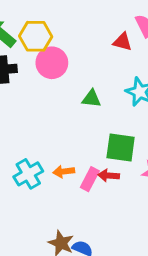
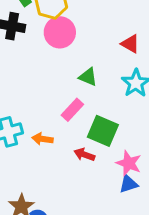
red triangle: (122, 42) -> (130, 44), moved
pink rectangle: (90, 179) -> (72, 110), moved

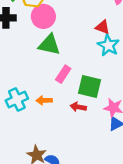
red triangle: (130, 44) -> (103, 27), moved
green triangle: (88, 77) -> (49, 45), moved, size x1.5

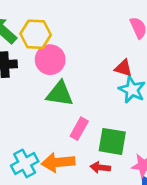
orange arrow: (44, 100) -> (58, 162), size x1.6

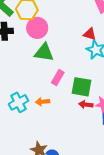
orange arrow: (58, 162) -> (42, 102), size x0.6
red arrow: (100, 167) -> (86, 105), moved

